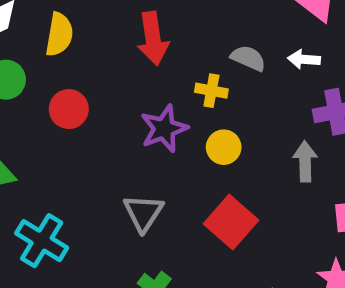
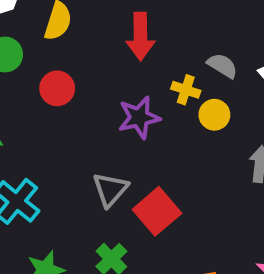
yellow circle: (224, 147) -> (214, 115), moved
red square: (231, 222) -> (157, 211), moved

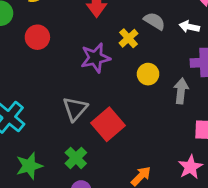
yellow cross: (186, 90) -> (129, 38), turned 30
yellow circle: (214, 115) -> (148, 74), moved

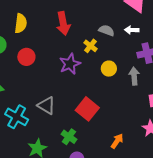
gray triangle: (75, 109) -> (46, 106), moved, turned -30

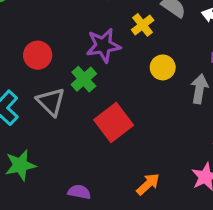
red circle: (26, 57) -> (38, 55), moved
green cross: (69, 137) -> (84, 79), moved

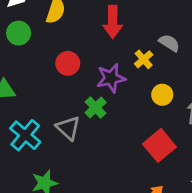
red circle: (38, 55) -> (68, 63), moved
red square: (114, 122) -> (159, 145), moved

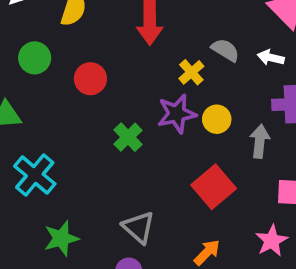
green circle: (19, 33) -> (35, 58), moved
purple star: (111, 78) -> (177, 114), moved
gray triangle: (68, 128) -> (139, 227), moved

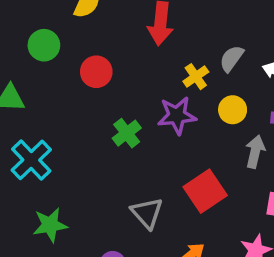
gray semicircle: (225, 50) -> (232, 58), turned -92
yellow circle: (217, 119) -> (233, 110), moved
gray triangle: (139, 227) -> (147, 213), moved

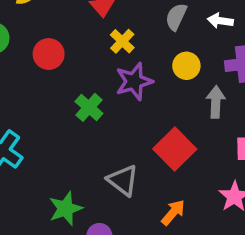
yellow cross: (196, 77) -> (122, 41), moved
green star: (50, 225) -> (66, 209), moved

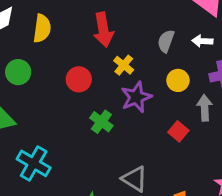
red circle: (49, 54) -> (79, 79), moved
red square: (175, 149) -> (178, 131), moved, size x0.6

